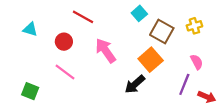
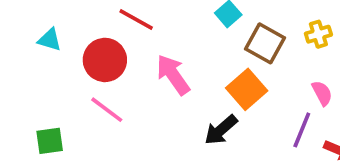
red circle: (64, 42) -> (105, 60), size x1.5
green square: (30, 91) -> (50, 141), turned -30

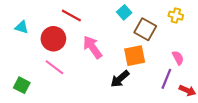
yellow cross: (318, 34) -> (176, 16), moved, turned 32
orange square: (247, 89) -> (135, 56), turned 30
green square: (50, 141) -> (22, 85), turned 35

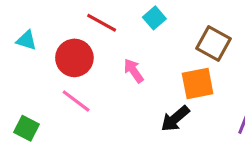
cyan square: (124, 12) -> (154, 18), moved
pink arrow: (92, 47) -> (134, 71), size x0.7

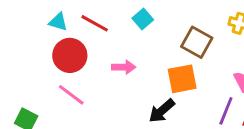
cyan triangle: (26, 40) -> (58, 22), moved
pink arrow: (134, 71) -> (124, 67), turned 125

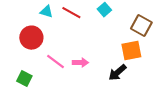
red circle: (70, 55) -> (31, 38), moved
pink arrow: (124, 67) -> (80, 63), moved

